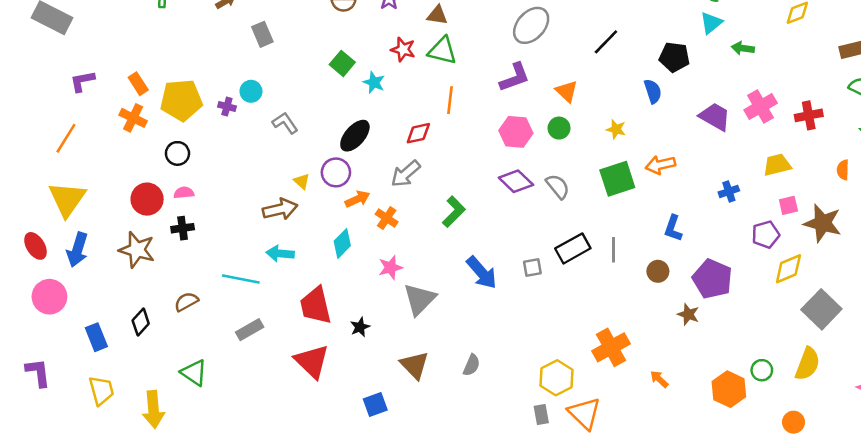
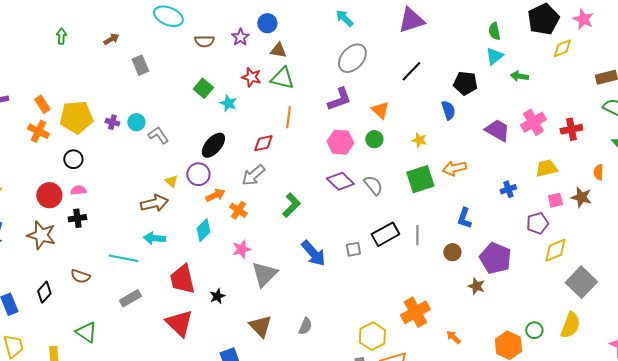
cyan circle: (251, 91) -> (136, 122), moved
brown star: (823, 223) -> (581, 197), moved, size x0.7
brown semicircle: (186, 302) -> (80, 276), turned -132

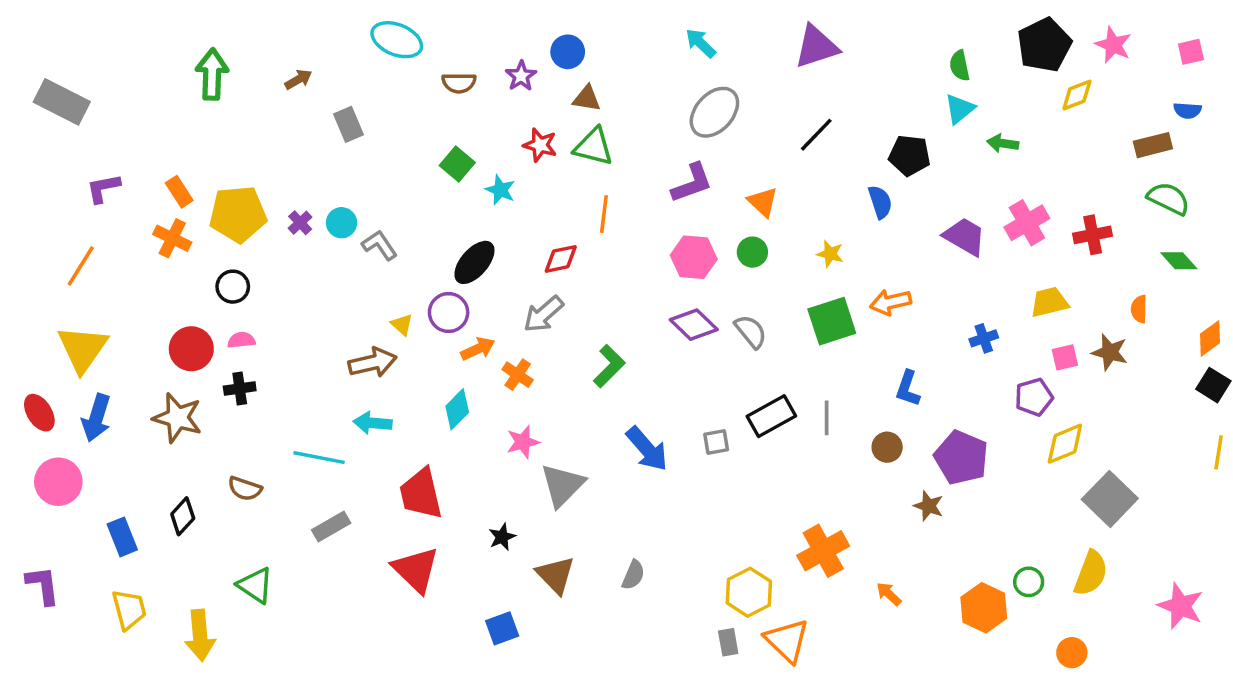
green arrow: (61, 36) -> (212, 74), size x1.8
purple cross: (112, 122) -> (300, 223), turned 32
black star: (217, 296) -> (502, 537), moved

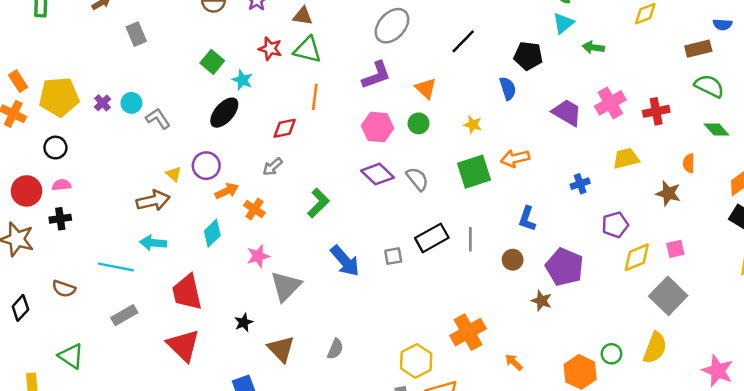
black ellipse: (474, 262) -> (224, 113), moved
gray arrow: (544, 314) -> (273, 167), size x0.7
pink square: (1065, 357) -> (675, 249), moved

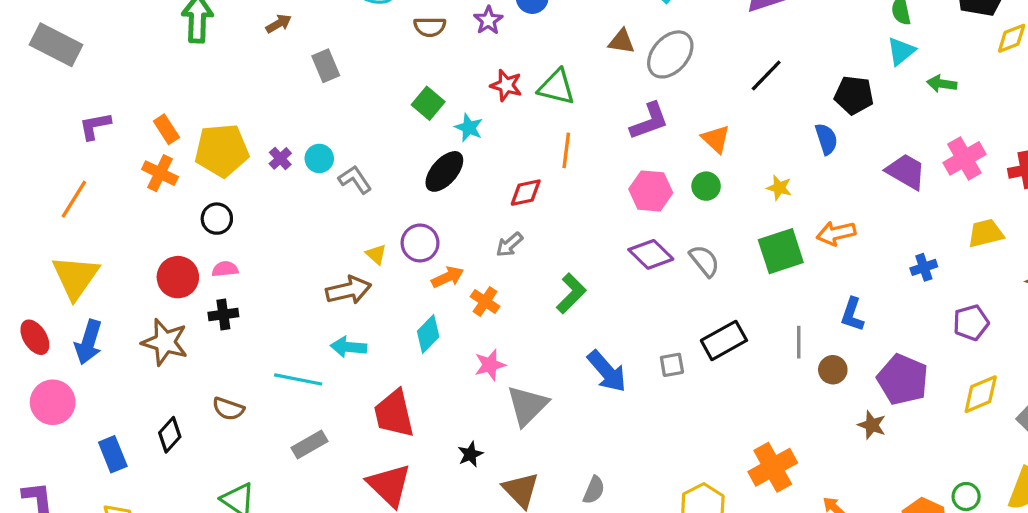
brown triangle: (303, 16) -> (622, 41), moved
gray line: (470, 239) -> (799, 342), moved
yellow diamond: (637, 257) -> (981, 394), moved

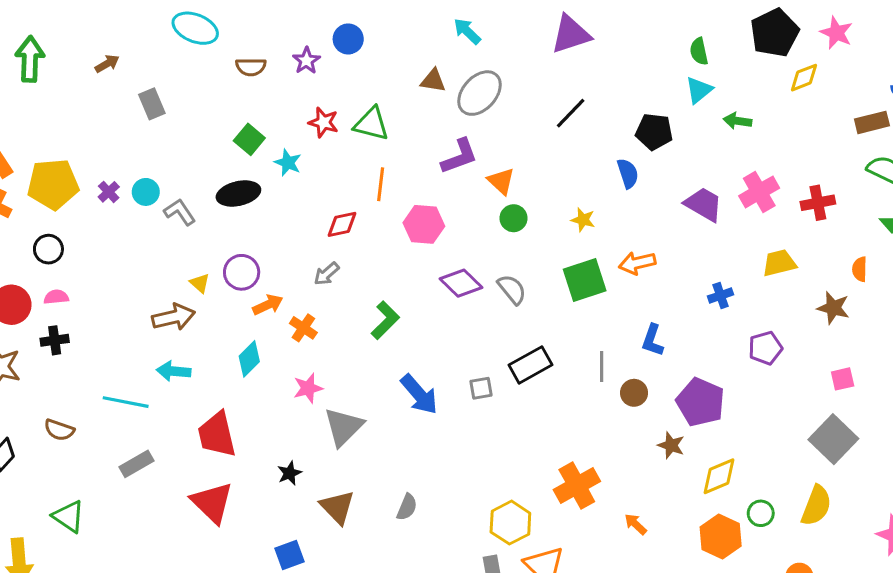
orange triangle: (716, 139) -> (501, 181), moved
black ellipse: (444, 171) -> (238, 193), moved, turned 36
pink hexagon: (651, 191) -> (424, 224), moved
yellow diamond: (981, 394) -> (719, 476), moved

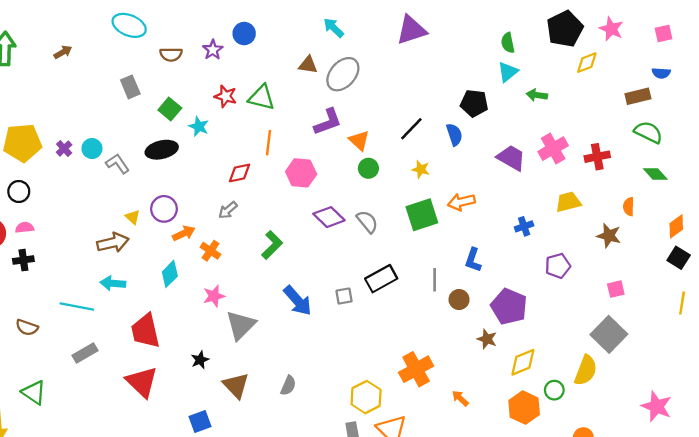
gray rectangle: (152, 104) -> (130, 87), moved
black line: (571, 113) -> (411, 129), moved
yellow semicircle: (816, 506) -> (586, 370), moved

